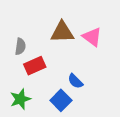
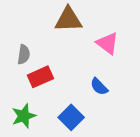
brown triangle: (62, 32) -> (68, 20), moved
blue semicircle: (75, 81) -> (99, 87), moved

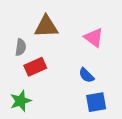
brown triangle: (68, 20) -> (46, 27), moved
blue square: (71, 117) -> (96, 102), moved, turned 35

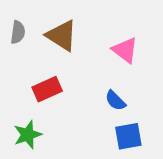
brown triangle: (46, 27) -> (62, 36), turned 35
gray semicircle: (21, 47) -> (18, 32), moved

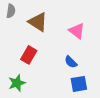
gray semicircle: (18, 32) -> (11, 11), moved
red rectangle: (47, 89) -> (29, 55), turned -36

